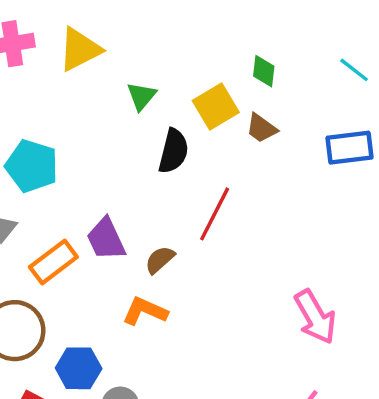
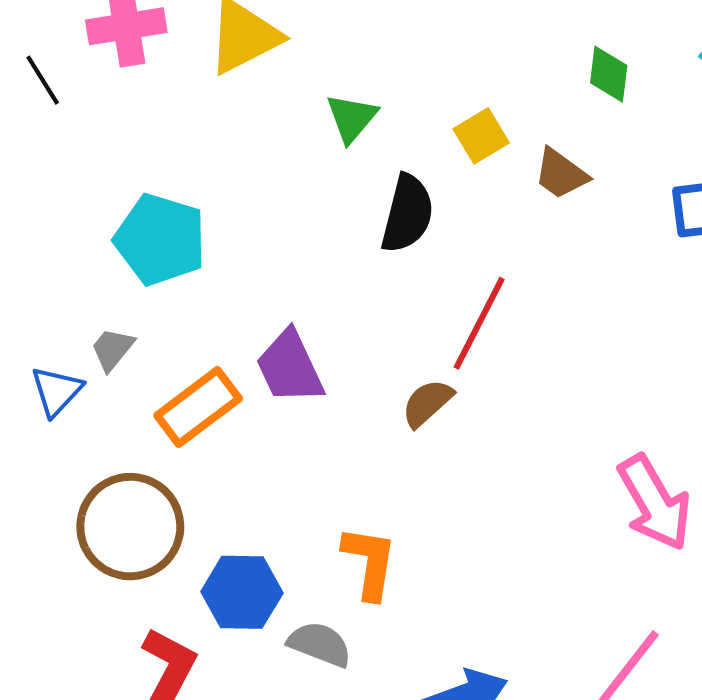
green diamond: (264, 71) -> (609, 74), moved
yellow square: (216, 107) -> (481, 136), size x0.7
brown semicircle: (160, 260) -> (427, 403), moved
orange L-shape: (145, 311) -> (369, 562), moved, turned 75

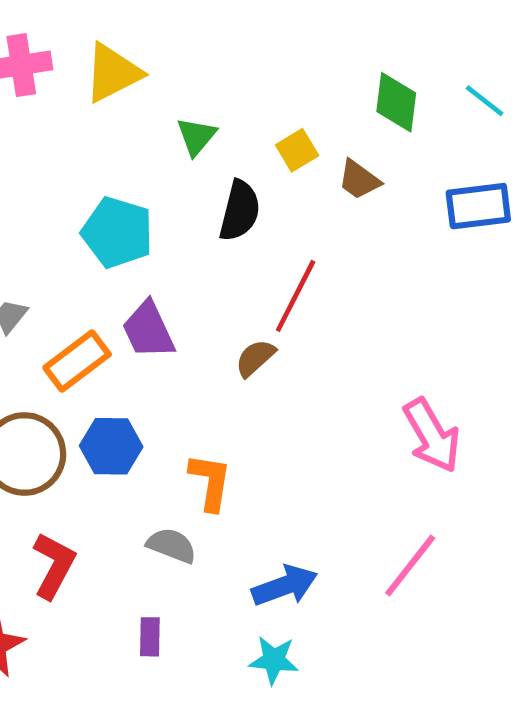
green diamond: (609, 74) -> (396, 102), size x1.4
cyan pentagon: (160, 240) -> (117, 232), moved
blue hexagon: (242, 592) -> (111, 446), moved

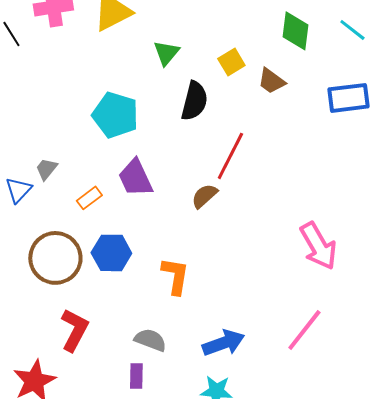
orange rectangle: (77, 361) -> (89, 198), size x0.6
gray semicircle: (172, 545) -> (150, 340), moved

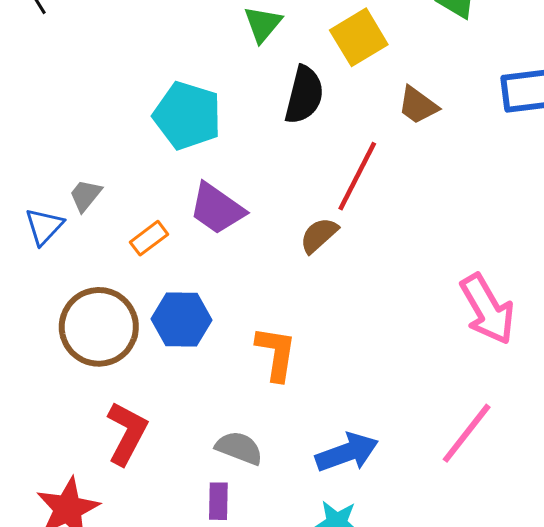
yellow square: (231, 62) -> (359, 37), size x1.4
brown trapezoid: (271, 81) -> (418, 105), moved
purple trapezoid: (135, 178) -> (217, 209), turned -30

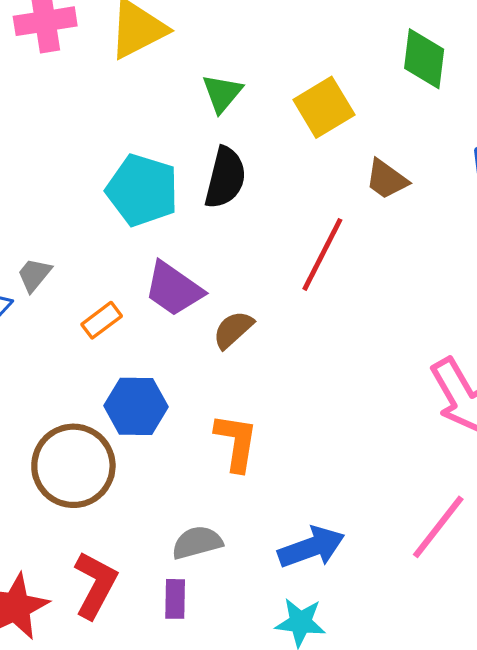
black semicircle: (304, 95) -> (225, 178), moved
brown semicircle: (319, 235) -> (233, 330), moved
brown circle: (99, 327) -> (73, 466), moved
red L-shape: (127, 433) -> (95, 585), moved
gray semicircle: (239, 448) -> (197, 543), turned -36

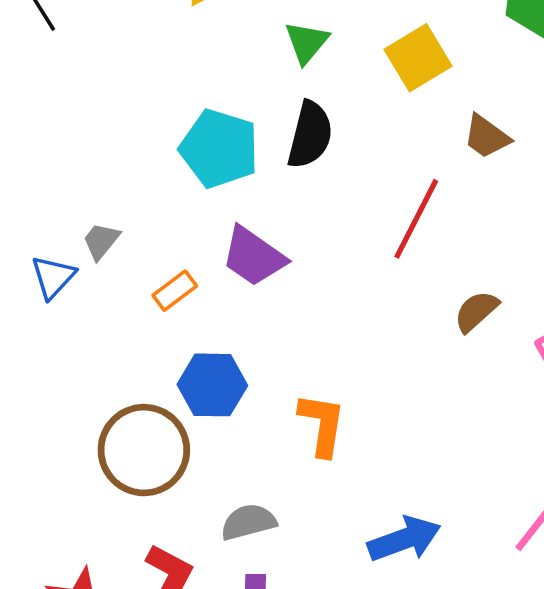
brown semicircle: (233, 330) -> (476, 311), moved
gray semicircle: (197, 543) -> (248, 522), moved

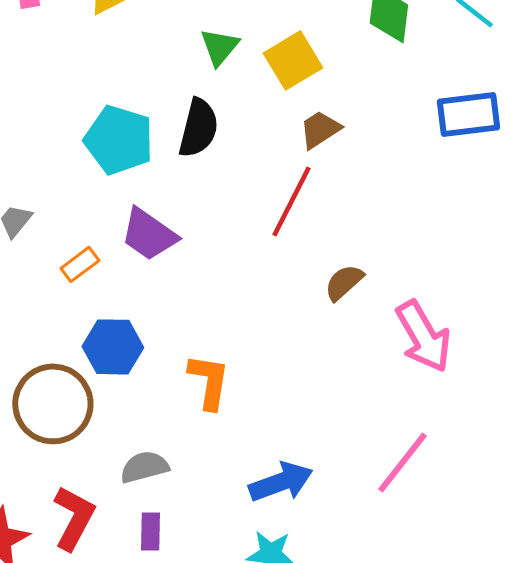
green triangle: (307, 42) -> (219, 47), moved
brown trapezoid: (487, 137) -> (320, 129), moved, turned 111

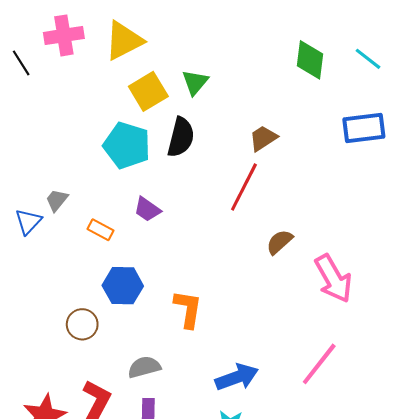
yellow square: (293, 60) -> (148, 91), moved
purple trapezoid: (149, 234) -> (147, 209), size x0.7
orange rectangle: (80, 264) -> (100, 230), turned 65
brown circle: (53, 404) -> (82, 324), size x0.6

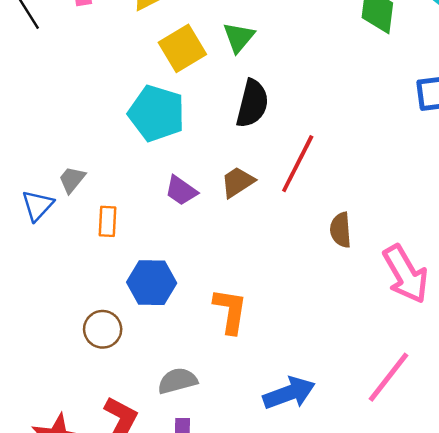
black semicircle: (181, 137) -> (252, 104), moved
brown trapezoid: (263, 138) -> (238, 182), moved
orange rectangle: (100, 230) -> (108, 221), moved, turned 65
brown semicircle: (279, 242) -> (341, 230), turned -52

